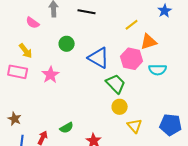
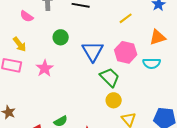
orange triangle: (149, 42) -> (158, 37), moved
blue triangle: (99, 58) -> (93, 51), turned 30

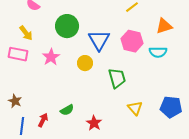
green circle: (61, 37) -> (67, 26), size x1.5
green trapezoid: (110, 77) -> (117, 78), moved, turned 30
yellow circle: (114, 100) -> (85, 63), moved

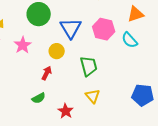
cyan semicircle: (158, 52) -> (130, 40), turned 48
yellow triangle: (135, 108) -> (93, 96), moved
red arrow: (43, 120) -> (47, 73), moved

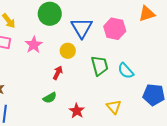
cyan semicircle: (130, 40) -> (126, 71), moved
yellow triangle: (93, 96) -> (114, 107), moved

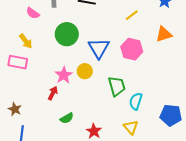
pink star: (34, 45) -> (64, 75), moved
cyan semicircle: (126, 71) -> (136, 101), moved, turned 60
red arrow: (58, 73) -> (53, 93), moved

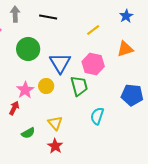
green trapezoid: (117, 86) -> (79, 86), moved
blue pentagon: (171, 115) -> (132, 95), moved
yellow triangle: (131, 127) -> (55, 123), moved

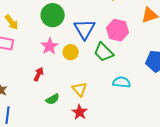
green trapezoid: (79, 86) -> (104, 52), turned 150
pink star: (25, 90) -> (50, 46), moved
cyan semicircle: (97, 116) -> (122, 82), turned 78

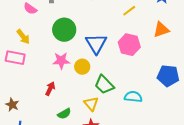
pink star: (50, 46) -> (61, 61), turned 30
green trapezoid: (104, 52) -> (104, 85), moved

